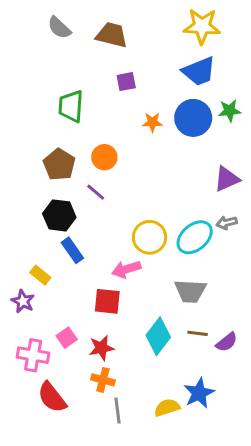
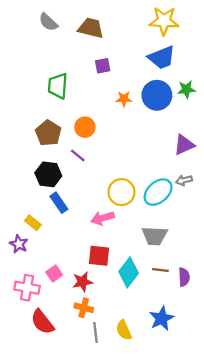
red square: (107, 301) -> (99, 256), moved
purple semicircle: (227, 342) -> (184, 277), turned -54
yellow semicircle: (167, 408) -> (124, 330), moved, turned -96

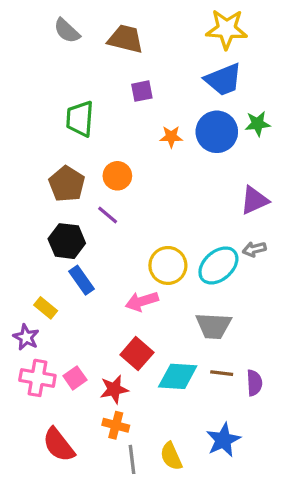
red square: (99, 256) -> (137, 354), turned 35
cyan diamond: (129, 272) -> (178, 376), turned 56
pink cross: (27, 288) -> (37, 378), moved

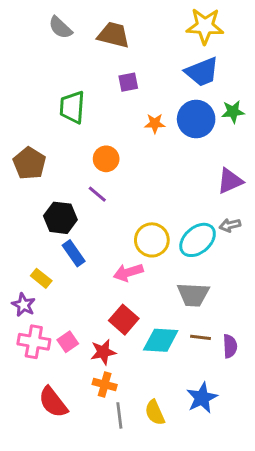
brown pentagon: (67, 184) -> (29, 163), moved

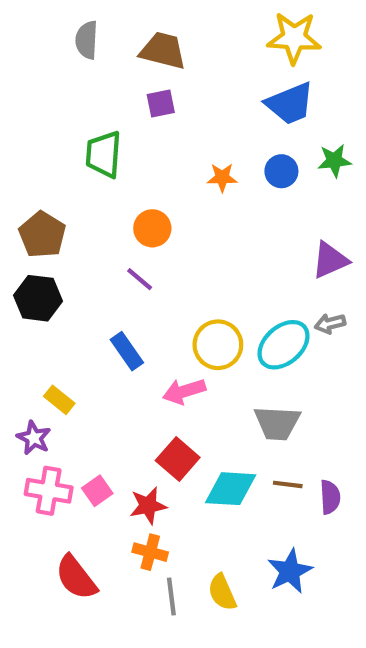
gray semicircle: (60, 28) -> (87, 40), turned 50
purple square: (128, 82) -> (161, 103), moved
blue circle: (196, 119) -> (281, 171), size x0.6
black hexagon: (60, 218) -> (38, 298), moved
blue rectangle: (74, 253) -> (127, 351), moved

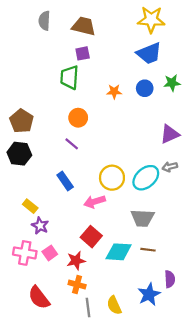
green trapezoid: (104, 154) -> (69, 77), moved
purple star: (34, 438) -> (40, 226), moved
purple semicircle: (330, 497) -> (170, 279), moved

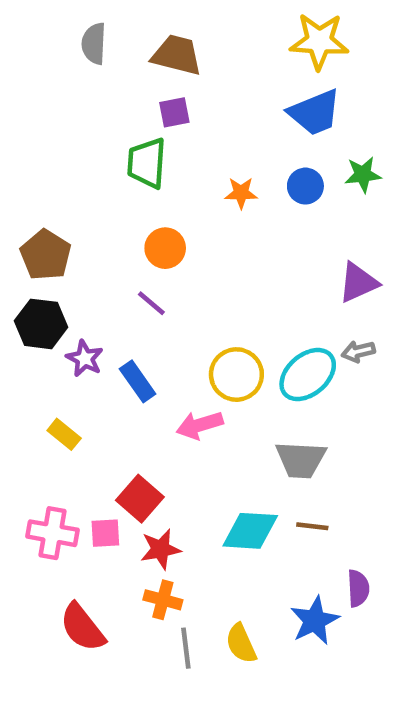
purple star: (40, 226) -> (85, 358), moved
red square: (91, 237) -> (140, 499), moved
pink square: (50, 253) -> (105, 533), turned 32

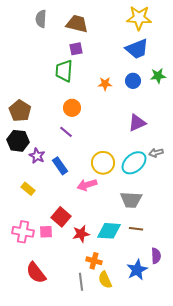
purple triangle: (358, 283) -> (137, 123), moved
red star: (161, 549) -> (81, 234), moved
orange cross: (163, 600) -> (94, 261), moved

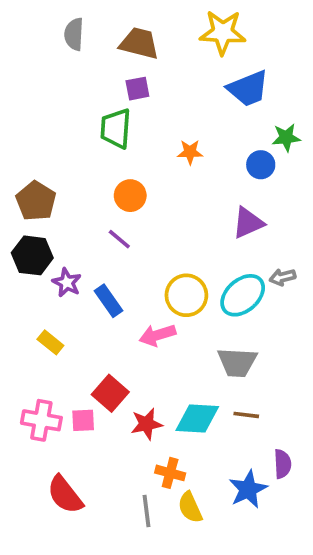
yellow star: (139, 18) -> (223, 32), moved
blue circle: (133, 81) -> (261, 165), moved

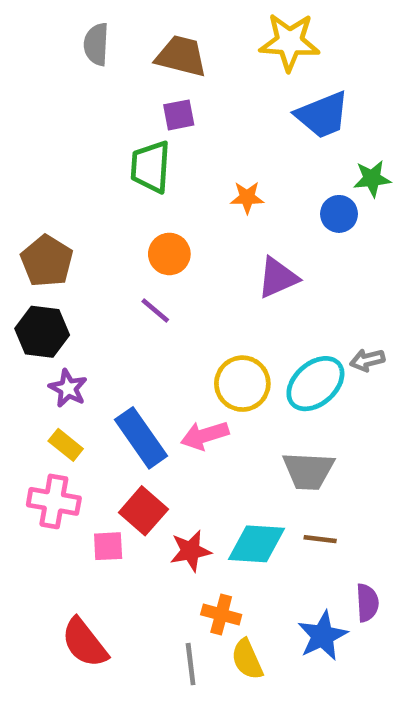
purple triangle: (248, 223) -> (278, 278), moved
purple star: (67, 283) -> (68, 388), moved
blue rectangle: (108, 301) -> (141, 438), moved, size x1.4
pink cross: (41, 420) -> (54, 501), moved

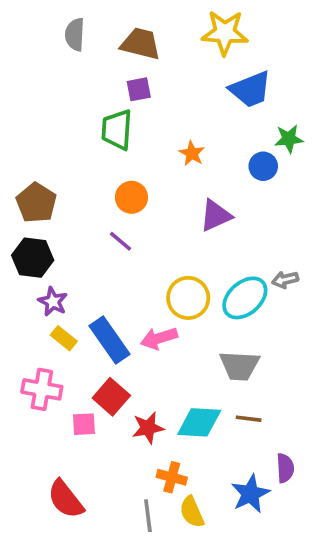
orange star: (247, 197) -> (192, 153), turned 30
yellow rectangle: (66, 445) -> (64, 338), moved

